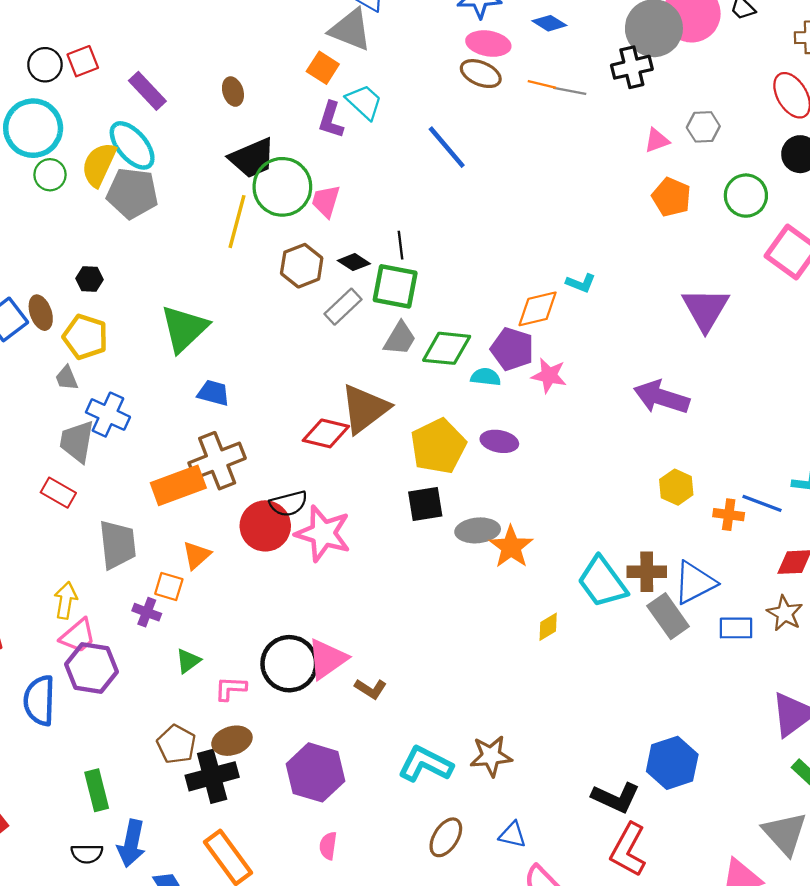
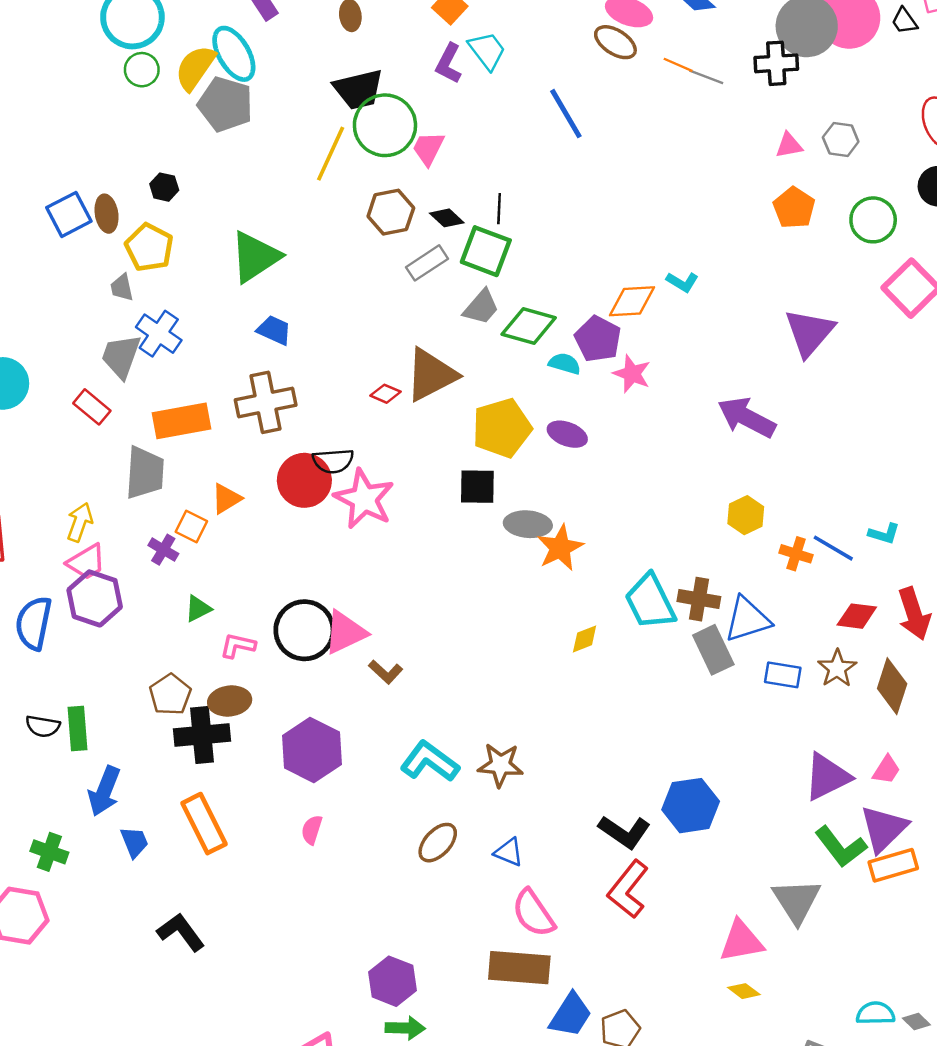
red diamond: (326, 433) -> (386, 394), size x0.6
orange rectangle: (178, 485) -> (181, 421), moved
black semicircle: (87, 854) -> (43, 726), moved

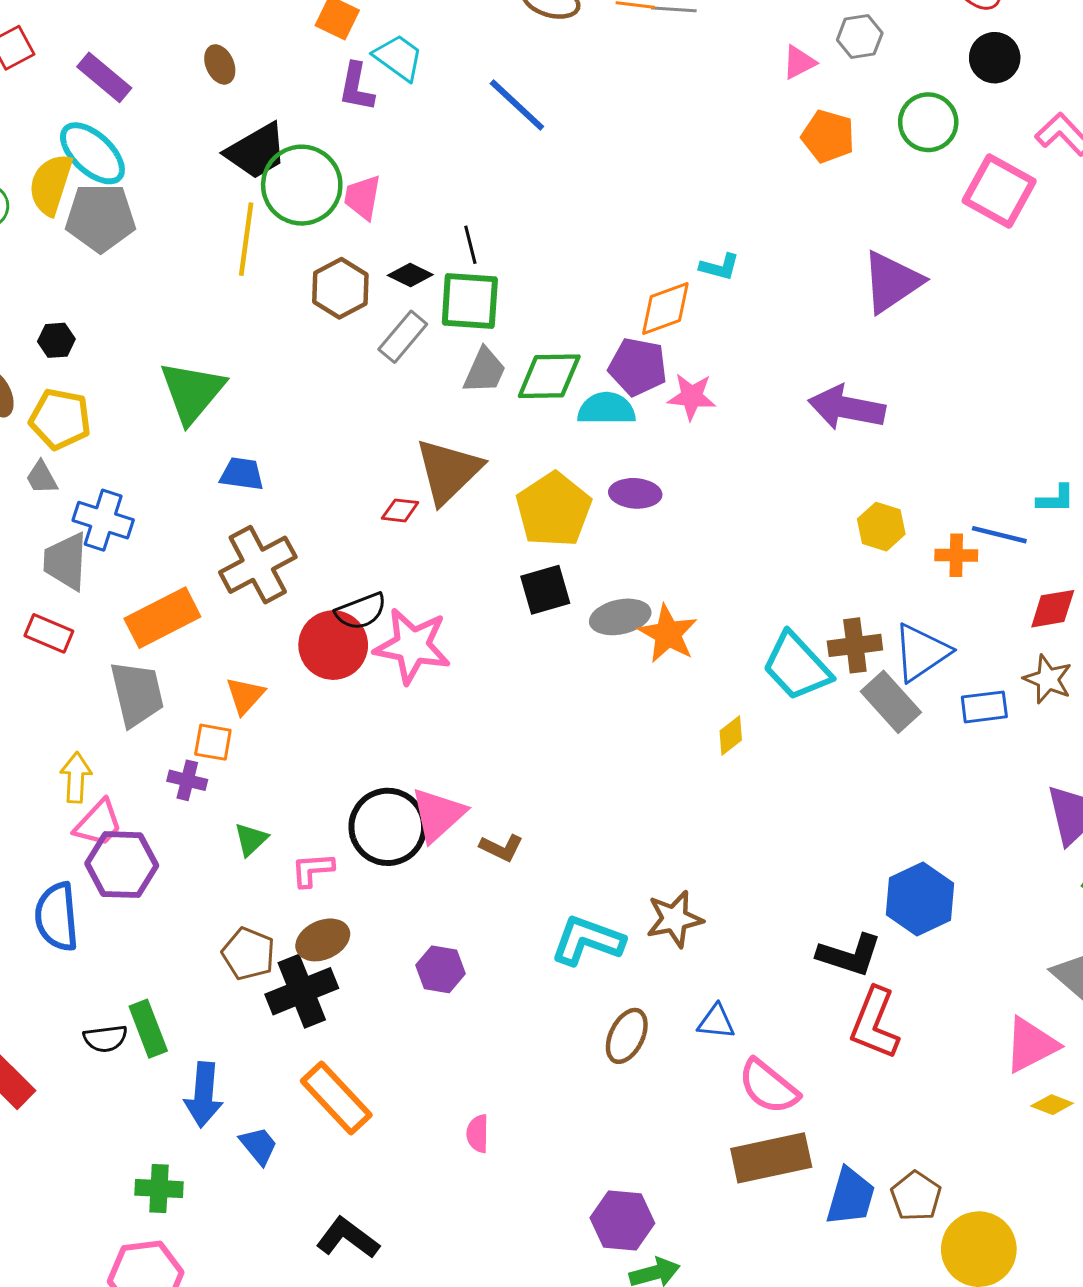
purple triangle: (809, 332) -> (892, 282), turned 32
cyan semicircle: (565, 364) -> (606, 409), size x1.4
purple hexagon: (312, 750) -> (440, 969), size x0.6
pink semicircle: (312, 830) -> (478, 1134), moved

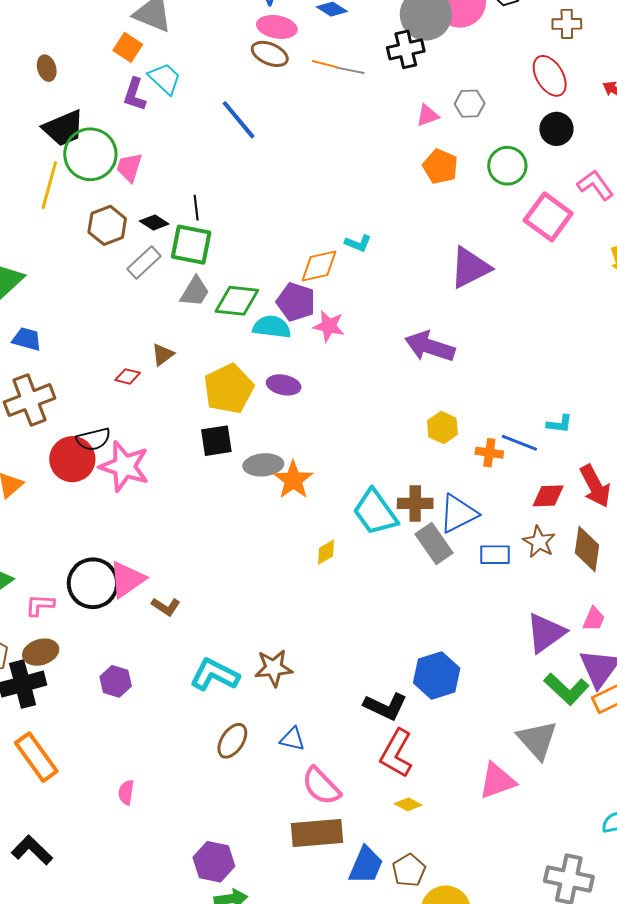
brown triangle: (448, 471) -> (163, 355), size x0.5
yellow diamond: (1052, 1105) -> (408, 804), moved

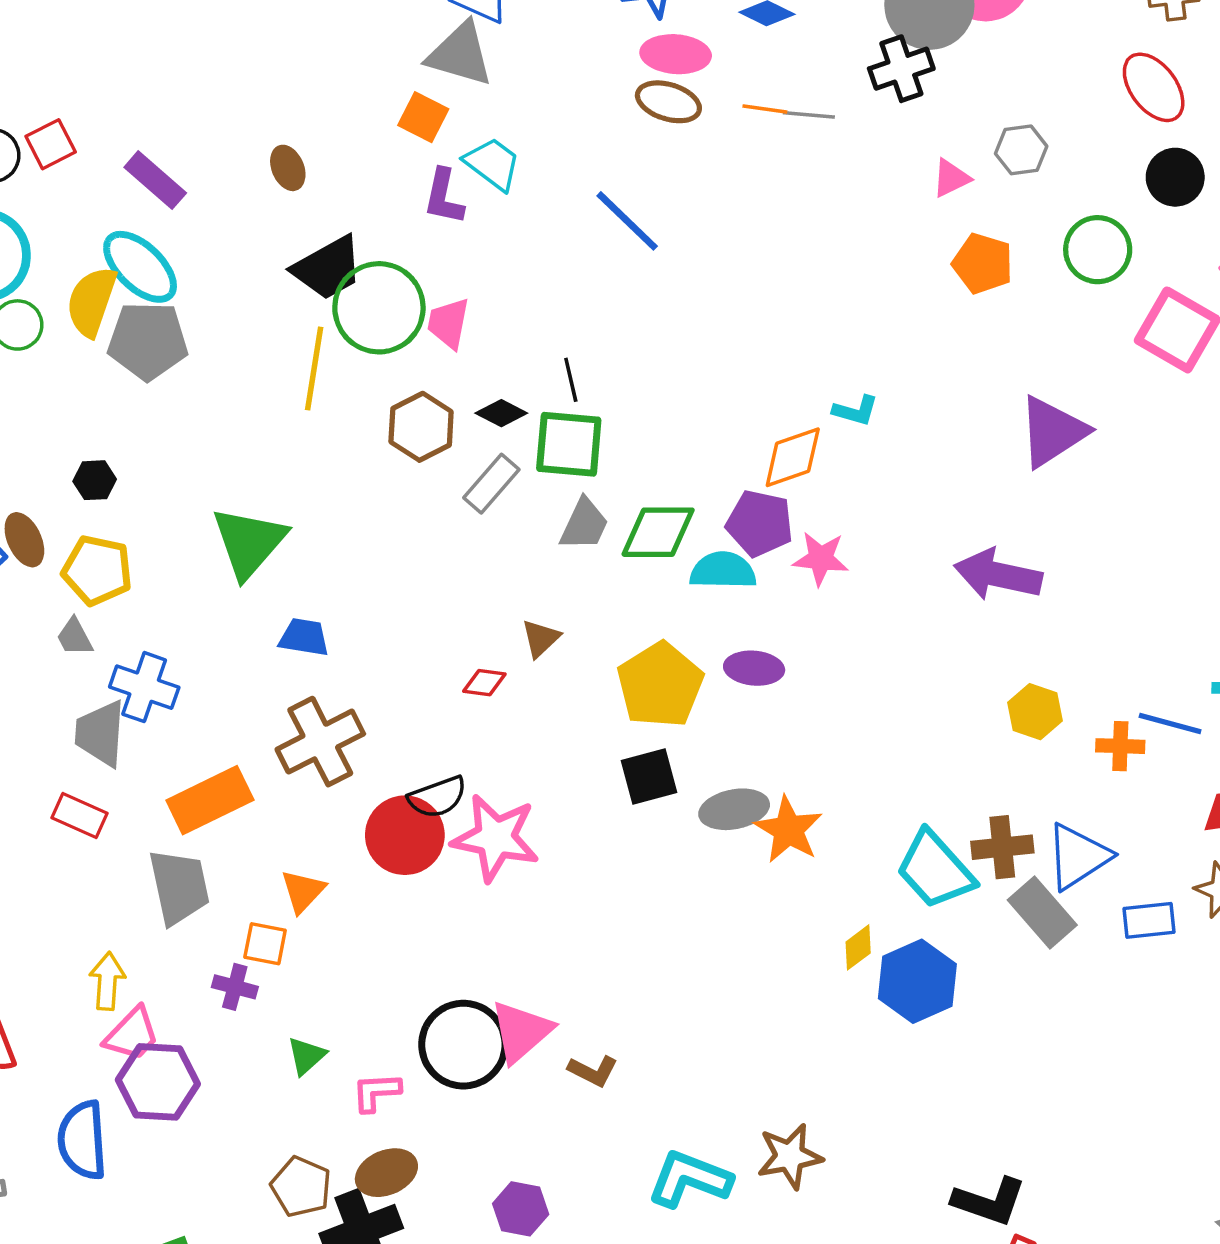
blue hexagon: (437, 675) -> (917, 981), moved

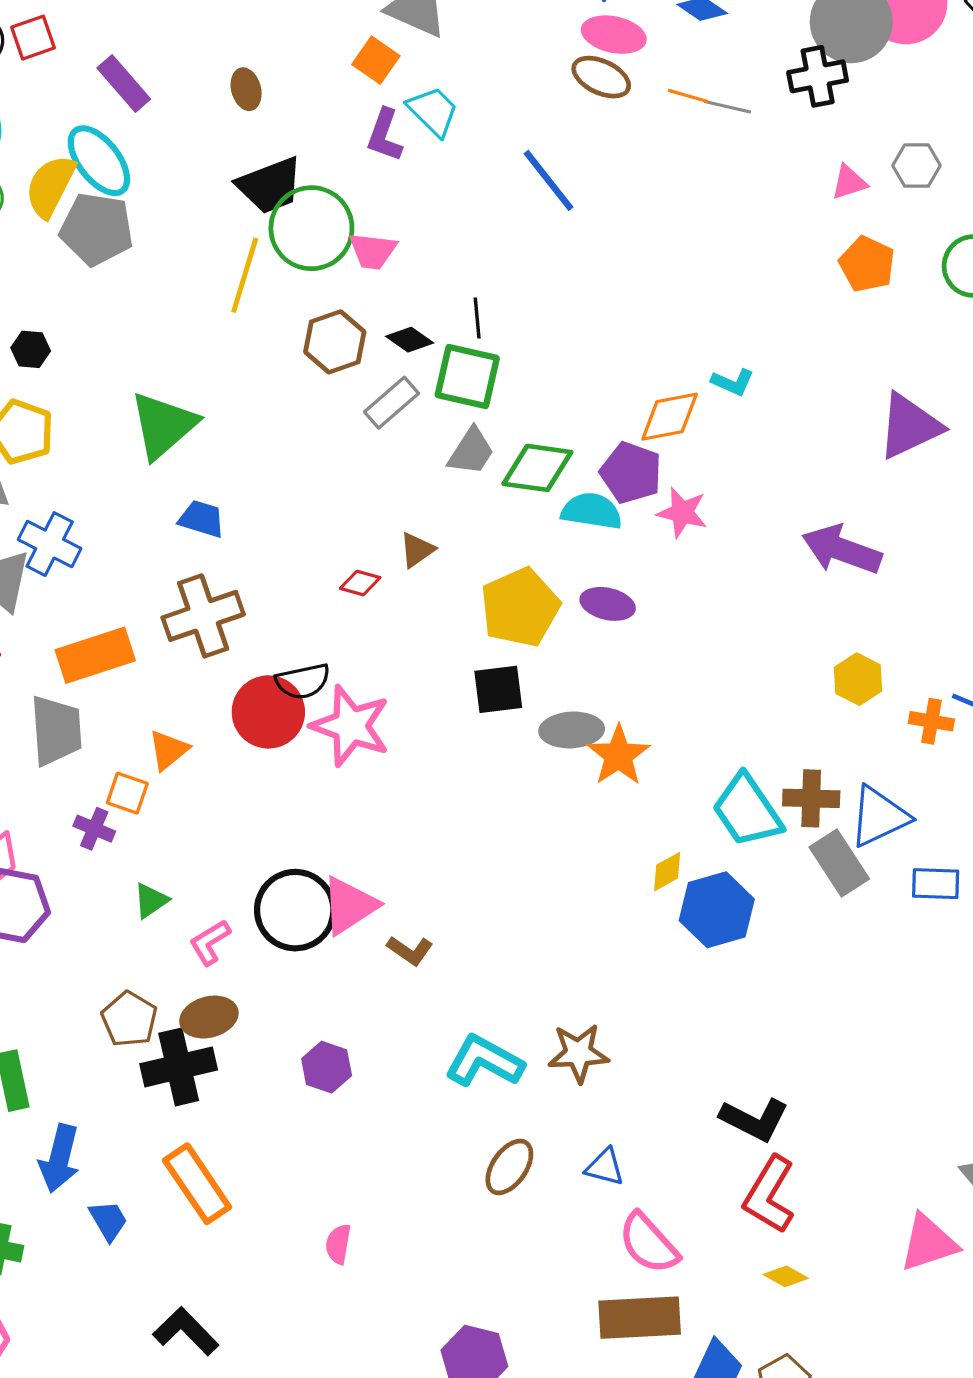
pink trapezoid: (448, 323) -> (373, 251), turned -102
pink L-shape: (376, 1092) -> (210, 942), turned -36

